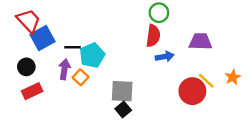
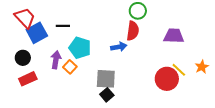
black line: (72, 47) -> (63, 26), moved
cyan pentagon: (92, 55) -> (80, 48), turned -30
blue arrow: (165, 57) -> (119, 47), moved

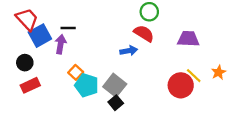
red semicircle: (133, 31) -> (144, 33), turned -66
cyan pentagon: (80, 48) -> (87, 85), moved
purple arrow: (56, 60) -> (61, 44), moved
gray square: (106, 79) -> (115, 85), turned 35

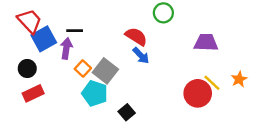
red semicircle: (144, 33) -> (136, 37), moved
blue arrow: (129, 51) -> (141, 55), turned 56
orange square: (76, 72) -> (83, 68), moved
gray square: (115, 85) -> (105, 71), moved

